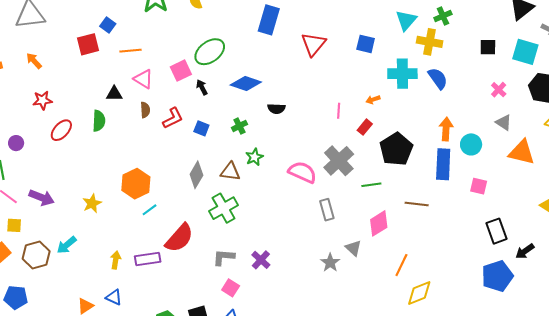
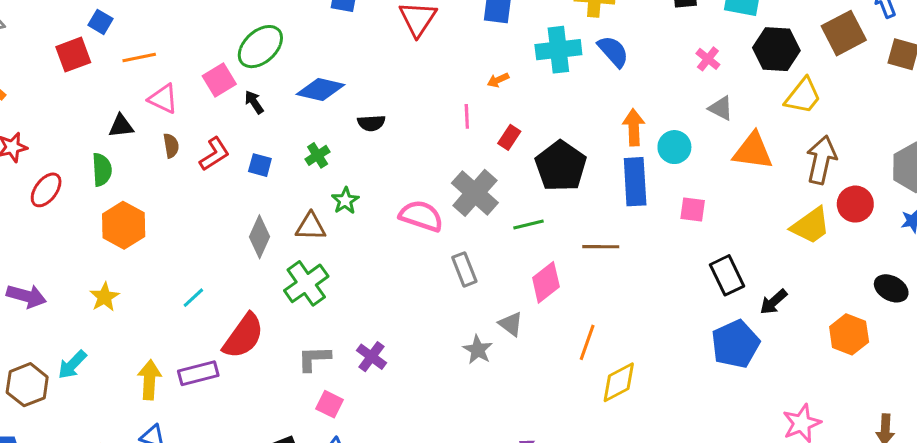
orange arrow: (373, 100) -> (498, 80), moved
orange hexagon: (136, 184) -> (124, 225), moved
yellow arrow: (116, 260) -> (149, 380), size x1.4

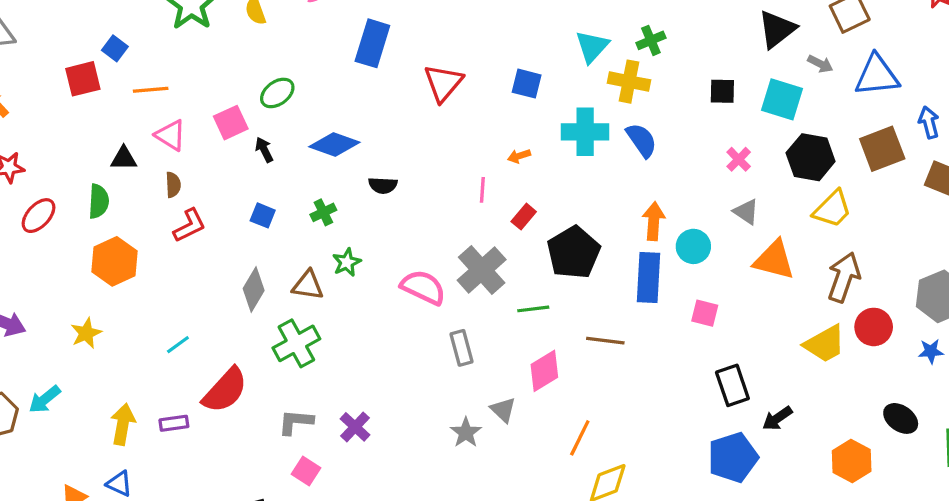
green ellipse: (260, 47) -> (277, 93), size x0.7
red L-shape: (214, 154) -> (190, 226), moved
purple rectangle: (198, 373) -> (174, 423), size x0.7

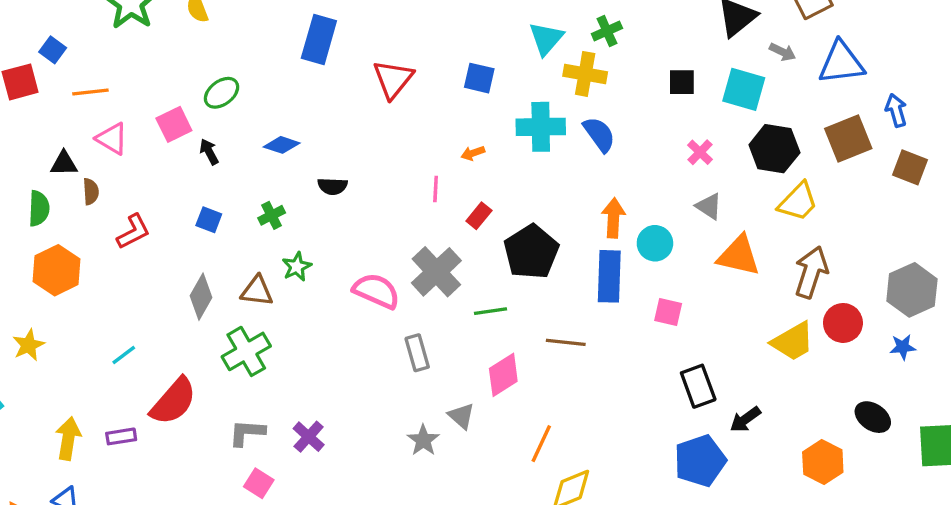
blue diamond: (334, 145) -> (282, 145), size x0.7
brown semicircle: (173, 185) -> (91, 191), moved

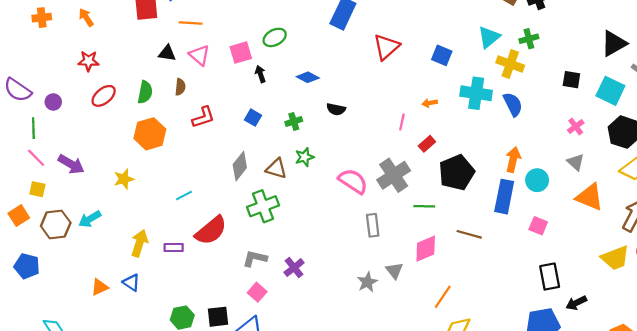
black triangle: (64, 164) -> (167, 53), moved

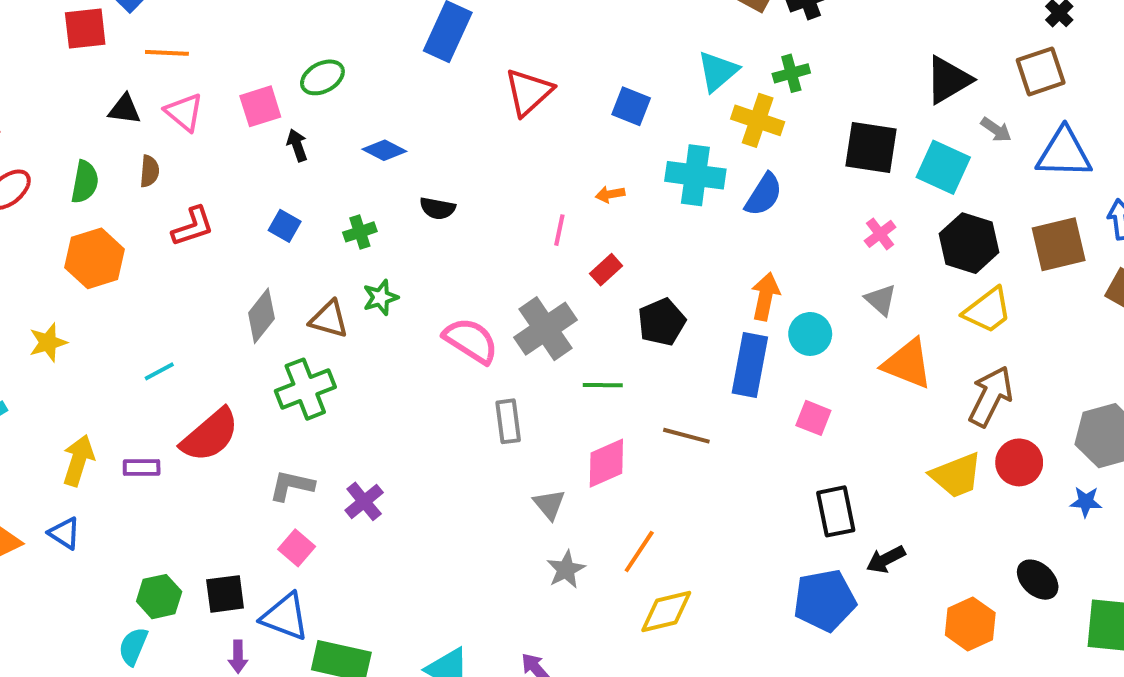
black square: (571, 80) -> (871, 147), size x1.6
blue semicircle: (513, 104) -> (764, 195), turned 60
black pentagon: (457, 173) -> (662, 322), size x0.7
gray star: (367, 282) -> (566, 570), moved

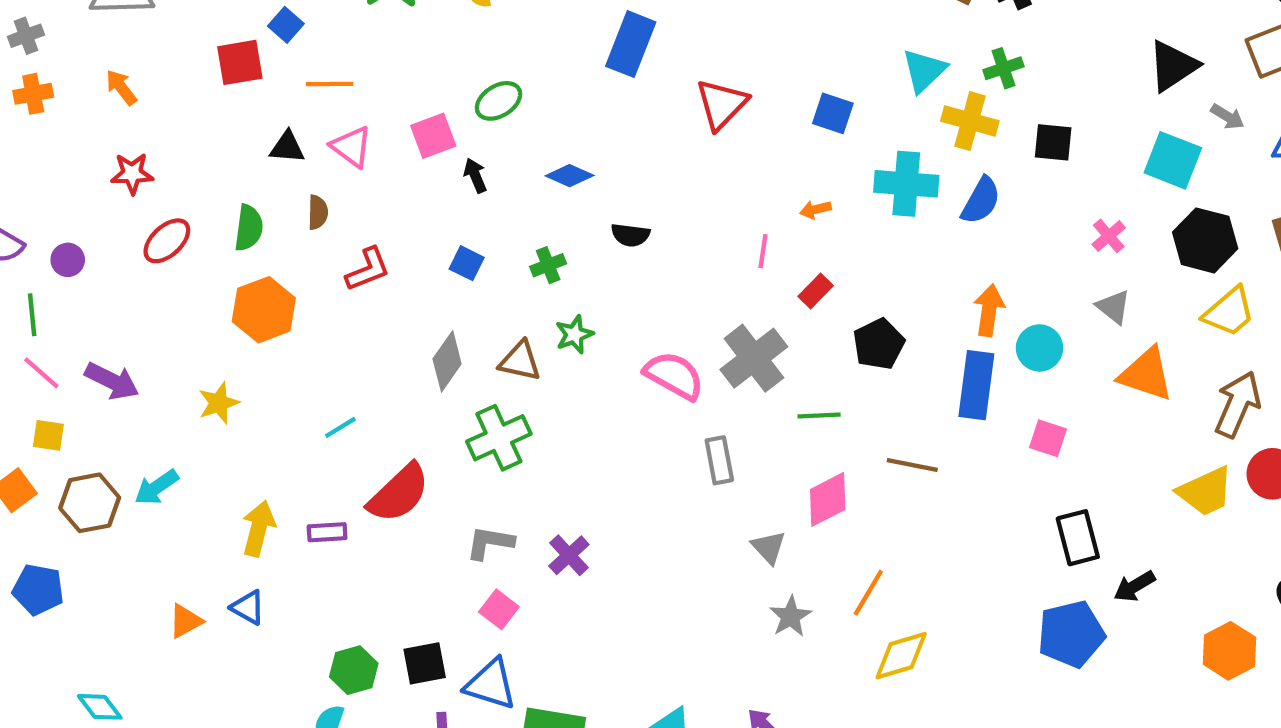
black square: (871, 147) -> (1053, 142), moved, size x0.7

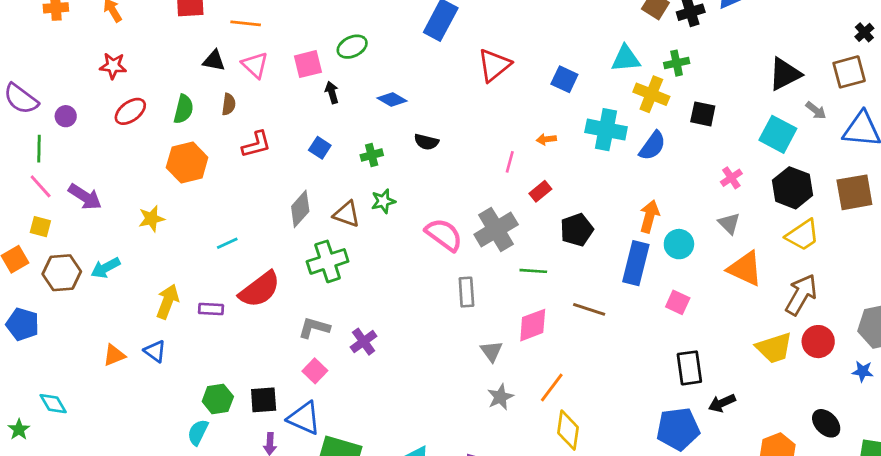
cyan triangle: (924, 71) -> (626, 59), turned 32
yellow diamond: (901, 656) -> (568, 430), turned -72

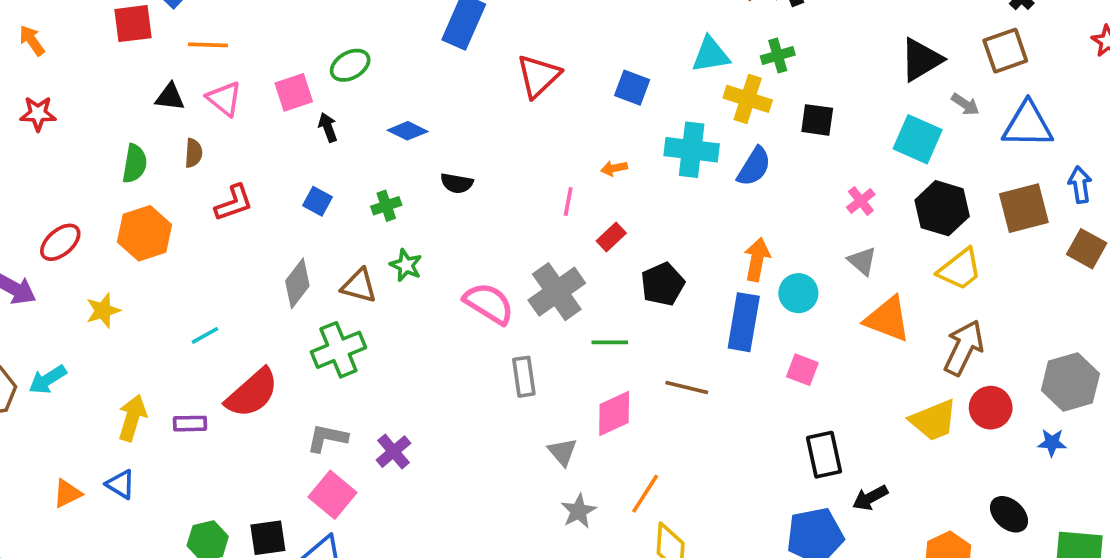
red ellipse: (130, 111) -> (60, 242), moved
green star: (383, 201) -> (406, 265), turned -30
pink square: (315, 371) -> (332, 495), size x1.4

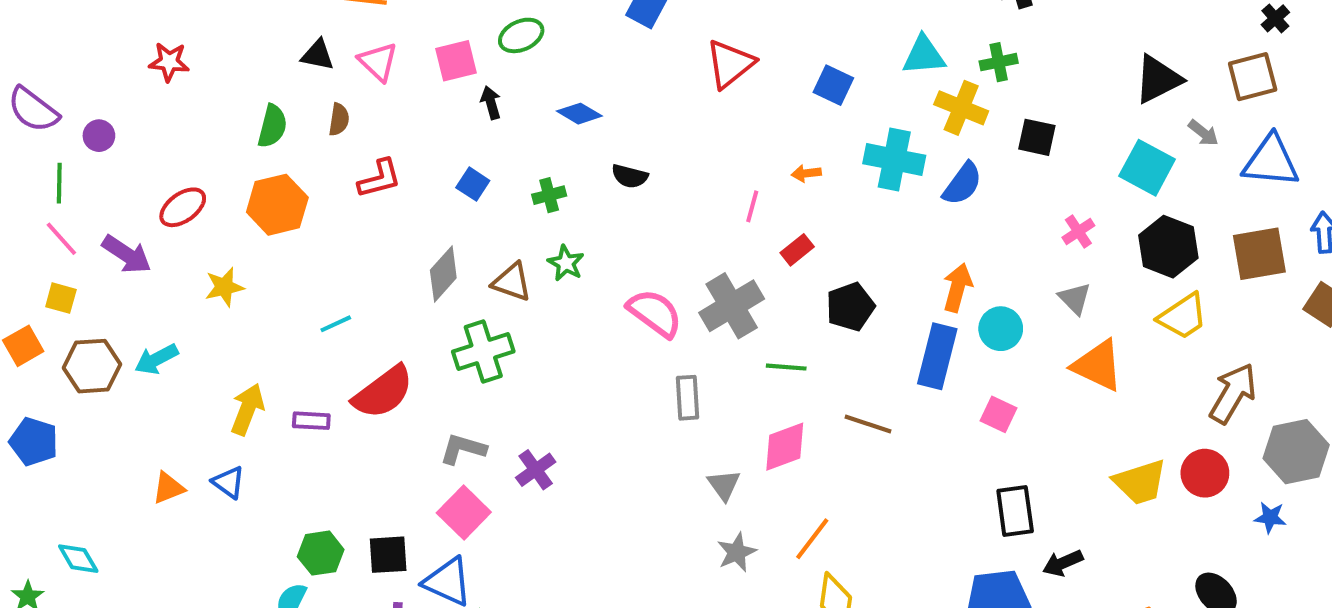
brown arrow: (964, 348) -> (1233, 393), moved

